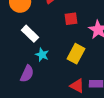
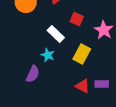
red square: (71, 19) -> (77, 19), turned 32
white rectangle: (30, 34) -> (56, 34), moved

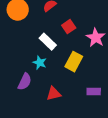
red square: (77, 19) -> (69, 27), turned 32
red triangle: (83, 86) -> (54, 94), moved, turned -42

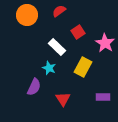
red triangle: (54, 94) -> (63, 99), turned -49

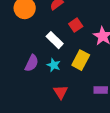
cyan star: (49, 68) -> (54, 65), moved
purple semicircle: (34, 87) -> (32, 63), moved

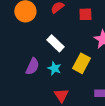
red square: (76, 25) -> (85, 14), moved, turned 32

